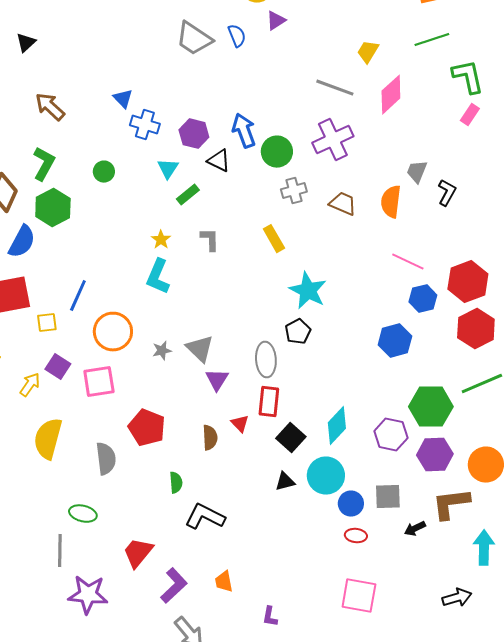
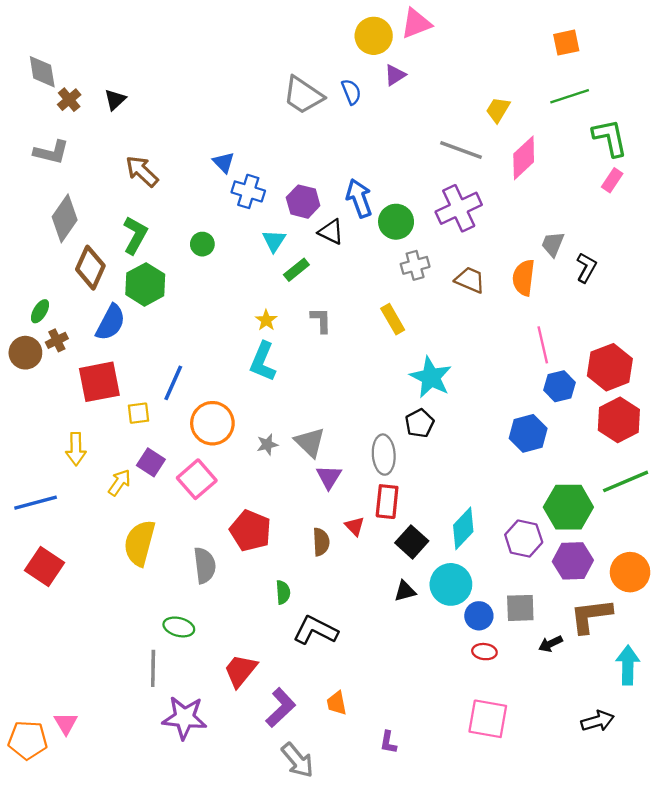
pink line: (408, 262) -> (543, 345), turned 52
pink square: (99, 382) -> (197, 479), turned -32

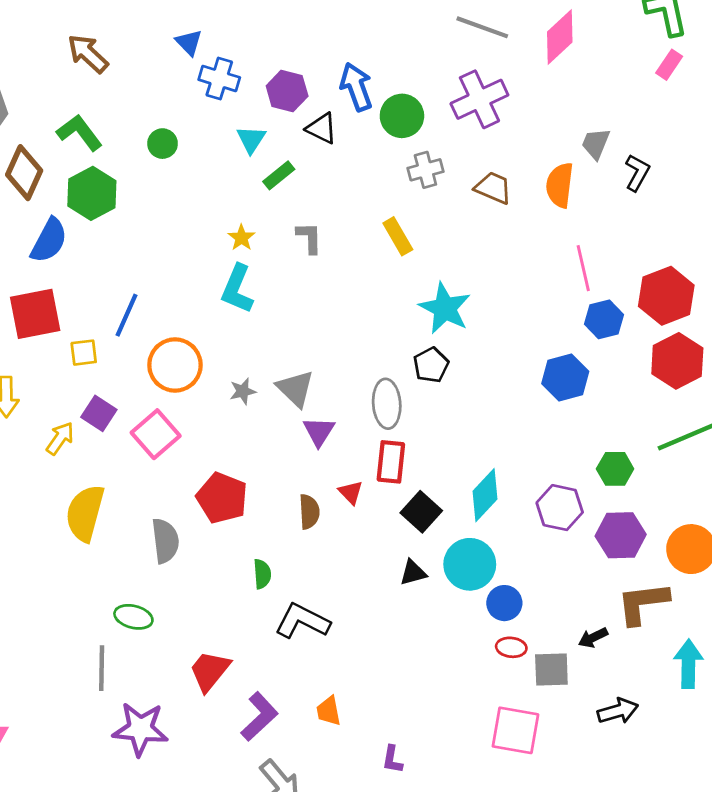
green L-shape: (135, 235) -> (79, 132), turned -66
green hexagon: (568, 507) -> (615, 469), size x0.6
gray square: (520, 608) -> (551, 669), moved
black arrow: (598, 721) -> (618, 711), moved

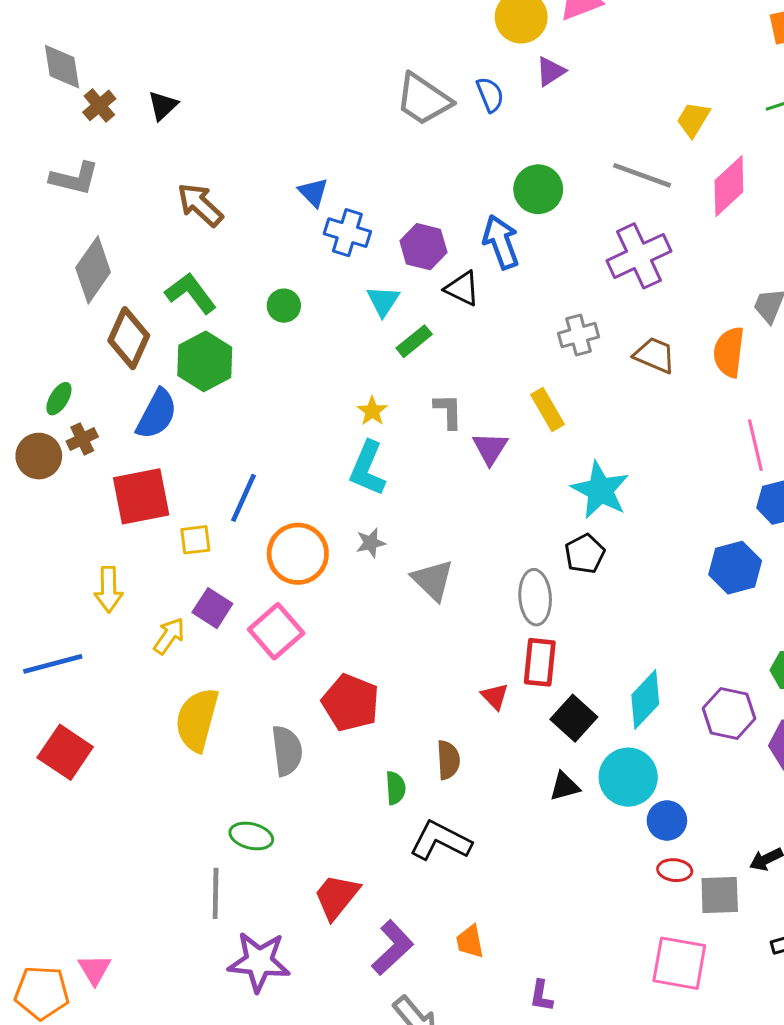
green circle: (402, 116) -> (538, 189), moved
gray star: (243, 391) -> (371, 543), moved
purple triangle: (319, 431) -> (490, 448), moved
brown semicircle: (309, 512) -> (448, 760), moved

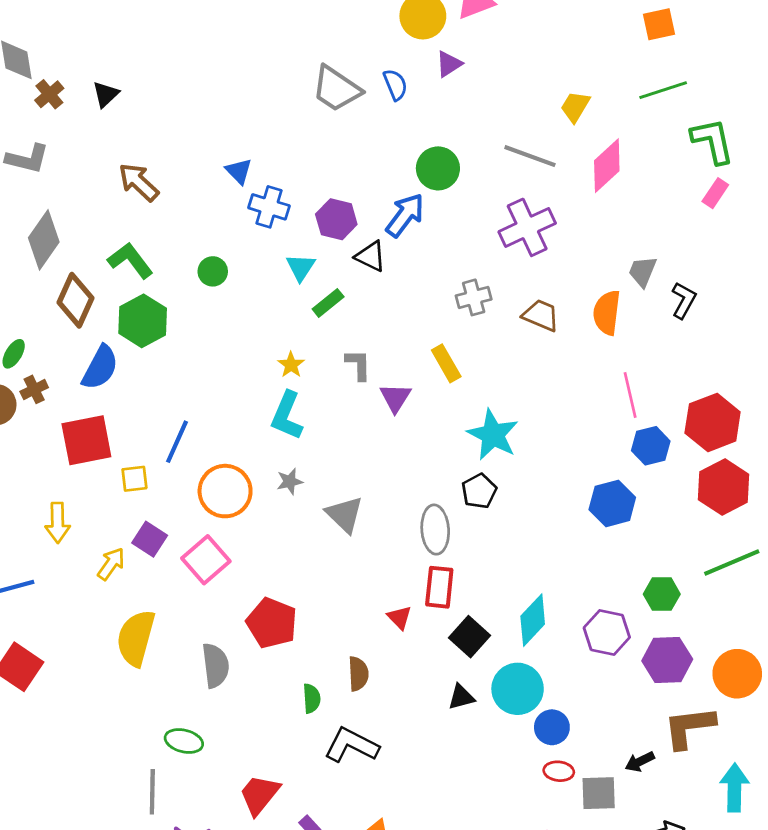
blue arrow: (501, 242) -> (405, 215), turned 57

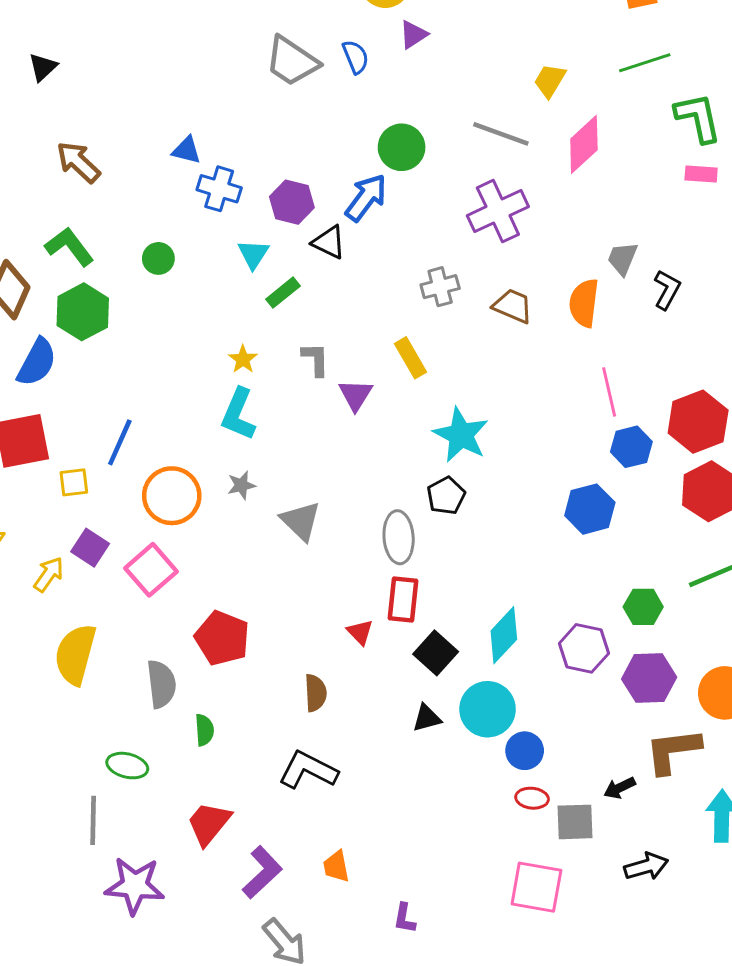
blue triangle: (239, 171) -> (187, 150), turned -32
pink rectangle: (715, 193) -> (701, 174), turned 60
green semicircle: (312, 698) -> (204, 730), moved

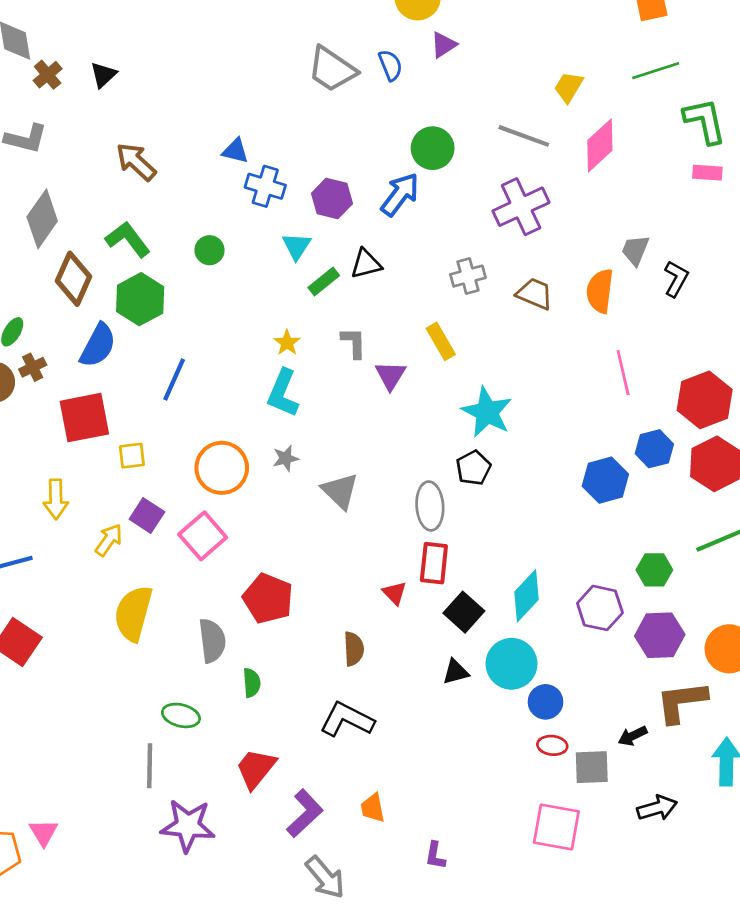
black triangle: (329, 242) -> (366, 264), moved, turned -40
blue line: (120, 442) -> (174, 379), moved
blue hexagon: (631, 447) -> (654, 449), moved

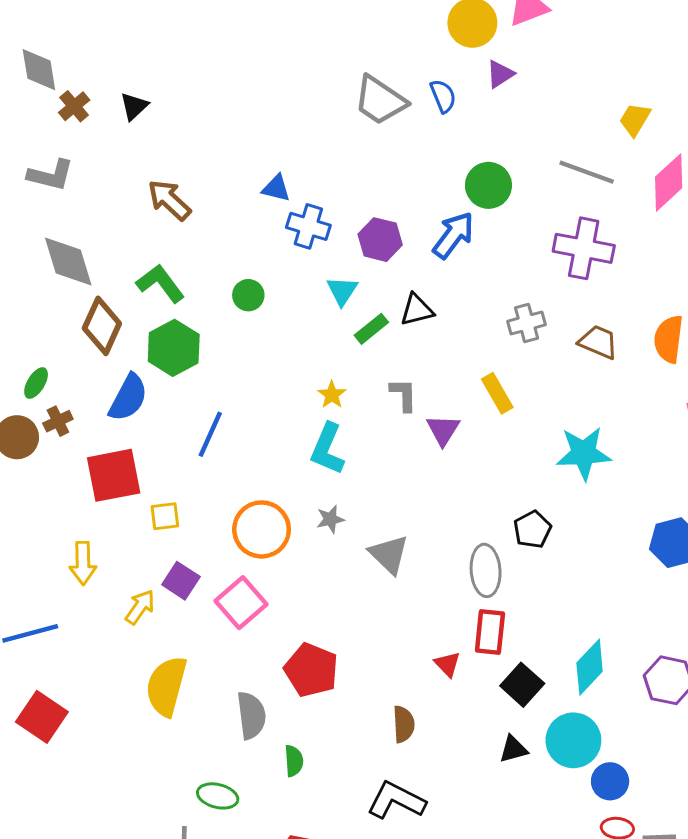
purple cross: (521, 207) -> (584, 248), turned 36
gray diamond: (42, 219) -> (68, 261), turned -52
cyan star: (487, 412) -> (584, 453), moved, turned -30

